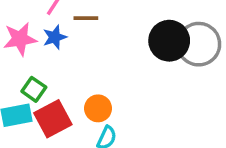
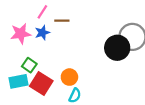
black circle: (169, 41) -> (117, 48), moved
red square: (53, 119) -> (41, 84), turned -30

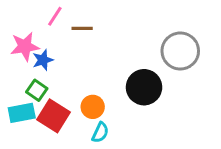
blue star: (42, 33) -> (43, 60), moved
black circle: (117, 48) -> (144, 87), moved

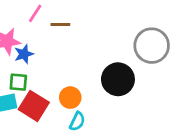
green square: (37, 90) -> (18, 82), turned -30

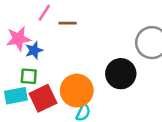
orange circle: (70, 98) -> (77, 91), size x1.6
red square: (34, 106) -> (43, 98), turned 32

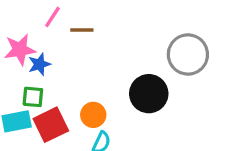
orange circle: (77, 91) -> (93, 115), size x0.6

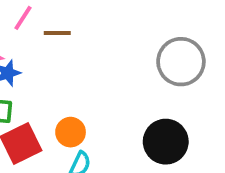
black circle: (149, 94) -> (166, 142), moved

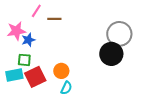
black circle: (166, 142) -> (111, 54), moved

